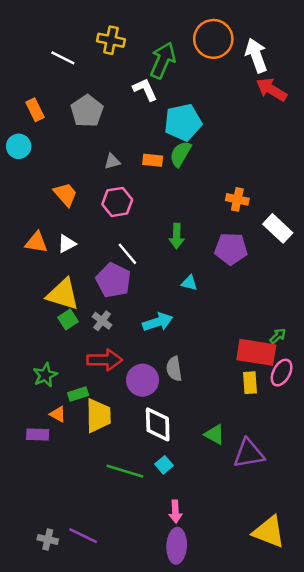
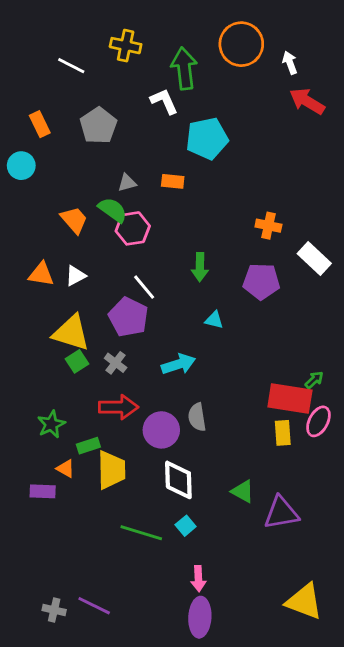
white arrow: (256, 55) -> (290, 63), size x0.6
green arrow: (163, 60) -> (184, 68), turned -30
green semicircle: (180, 154) -> (113, 210), moved, turned 96

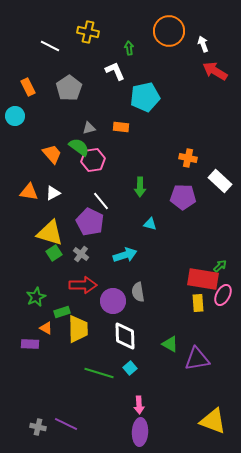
green arrow: (184, 68) -> (129, 48), size x0.5

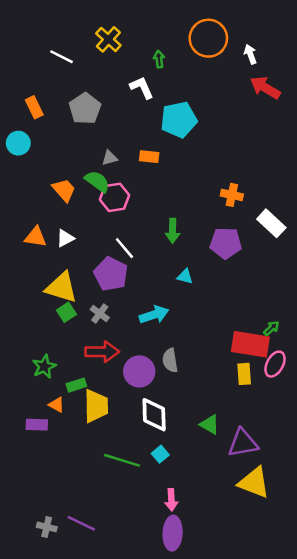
yellow cross: (88, 32) -> (108, 39), turned 30
yellow triangle: (213, 421) -> (254, 483), moved

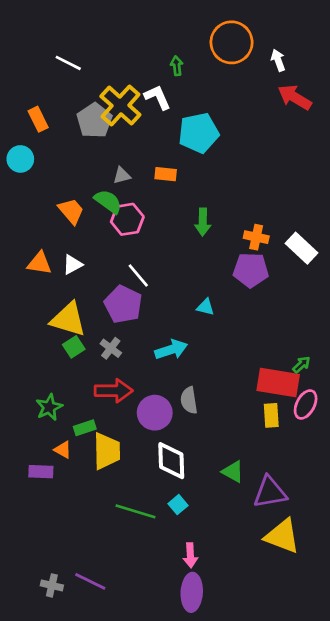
yellow cross: (108, 39) -> (120, 105), moved, size x1.4
orange cross: (232, 195) -> (256, 237), moved
green arrow: (173, 231) -> (203, 222), moved

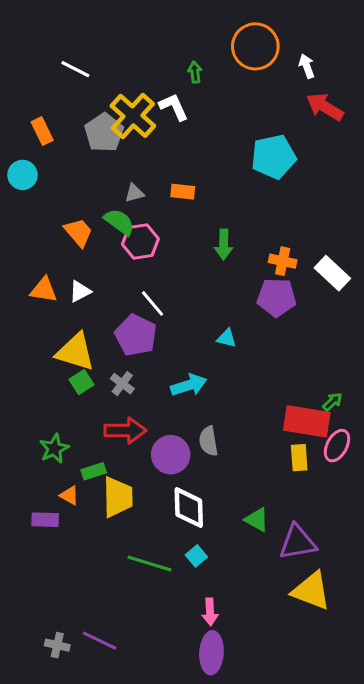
cyan pentagon: (199, 133) -> (273, 157), moved

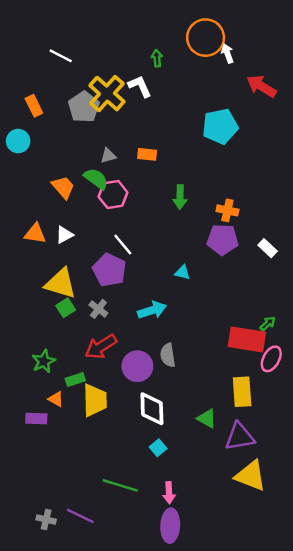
white arrow: (307, 66) -> (227, 53), moved
white rectangle: (332, 273) -> (268, 248), moved, size x0.7
red arrow: (125, 430) -> (101, 347), turned 148
yellow rectangle: (299, 458) -> (242, 392), moved, size x1.4
green line: (149, 564) -> (120, 485), moved

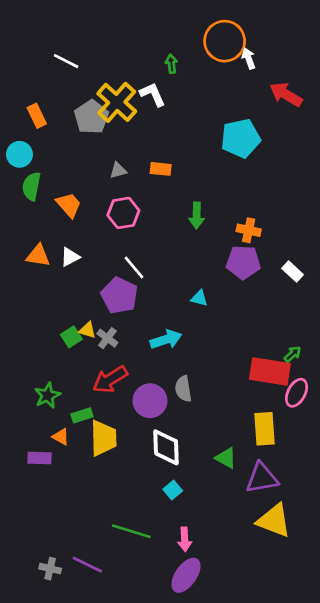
green semicircle: (96, 179) -> (31, 186), moved, turned -115
yellow triangle: (61, 283) -> (87, 330), moved, size x0.5
purple ellipse: (170, 526) -> (186, 575), turned 32

